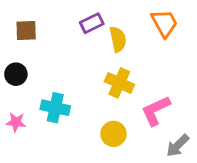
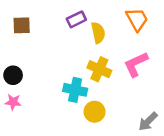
black circle: (16, 74) -> (13, 75), moved
cyan cross: (55, 108) -> (75, 90), moved
pink L-shape: (156, 111) -> (136, 64), moved

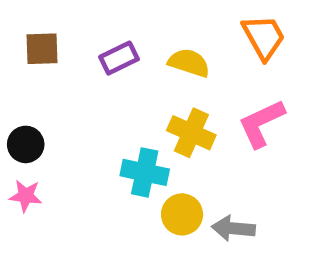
purple rectangle: (76, 19) -> (119, 58), moved
yellow semicircle: (98, 33) -> (189, 63), turned -60
gray arrow: (148, 121) -> (233, 228), moved, turned 50

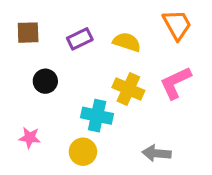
black circle: (26, 144) -> (45, 81), moved
pink star: (26, 196) -> (30, 138), moved
yellow circle: (182, 214) -> (83, 152), moved

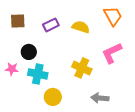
yellow cross: (128, 89) -> (82, 68), moved
cyan cross: (97, 116) -> (38, 74), moved
pink star: (30, 138) -> (12, 69), moved

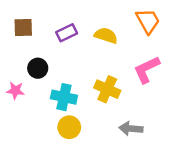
cyan cross: (38, 74) -> (64, 97), moved

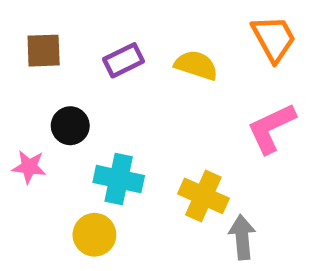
yellow cross: (107, 89) -> (203, 196), moved
yellow circle: (69, 127) -> (94, 235), moved
gray arrow: (131, 129) -> (242, 237), turned 80

